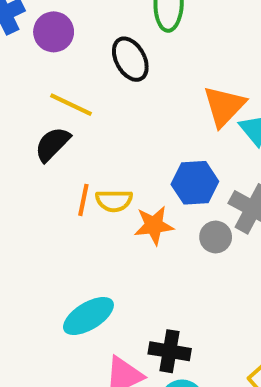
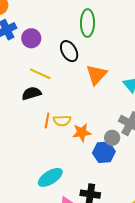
orange triangle: (224, 106) -> (96, 75), moved
black semicircle: (52, 144) -> (31, 93), turned 30
blue hexagon: (195, 183) -> (104, 152), moved

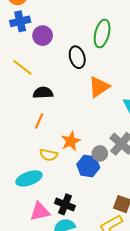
yellow line: (40, 74) -> (22, 67), moved
black semicircle: (31, 93) -> (43, 93), moved
yellow semicircle: (62, 121) -> (49, 155), moved
orange star: (82, 133) -> (71, 141), turned -30

